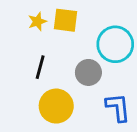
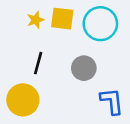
cyan circle: (115, 44) -> (100, 24), moved
yellow circle: (56, 106) -> (23, 100), moved

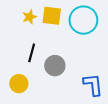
gray circle: (84, 68) -> (55, 66), moved
yellow circle: (23, 100) -> (19, 84), size x0.7

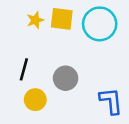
black line: (32, 53) -> (24, 69), moved
yellow circle: (19, 84) -> (35, 100), moved

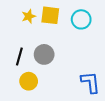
cyan circle: (100, 24) -> (81, 19), size x0.7
gray circle: (66, 78) -> (44, 54), moved

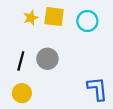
yellow circle: (29, 81) -> (22, 93), moved

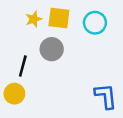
gray circle: (47, 59) -> (52, 49), moved
yellow circle: (22, 93) -> (14, 94), moved

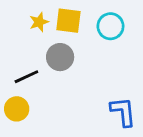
black line: (23, 66) -> (26, 77), turned 50

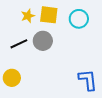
black line: (26, 77) -> (19, 44), moved

